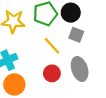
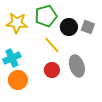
black circle: (71, 13) -> (69, 27), moved
gray square: (76, 35) -> (88, 27), moved

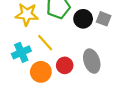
yellow line: (52, 45) -> (45, 43), moved
orange circle: (18, 80) -> (41, 72), moved

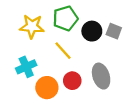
yellow line: (45, 43) -> (63, 51), moved

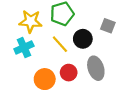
black circle: (92, 31) -> (83, 39), moved
cyan cross: (26, 67) -> (24, 48), moved

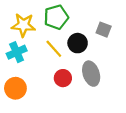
orange circle: (45, 79) -> (15, 88), moved

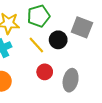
gray square: (104, 30) -> (82, 27), size x1.5
gray ellipse: (91, 74) -> (71, 80), moved, turned 30

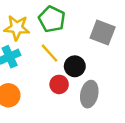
green pentagon: (39, 16) -> (52, 19), turned -30
black circle: (58, 40) -> (75, 66), moved

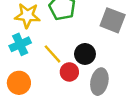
yellow line: (49, 53) -> (53, 54), moved

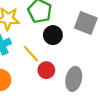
black circle: (85, 54) -> (53, 35), moved

